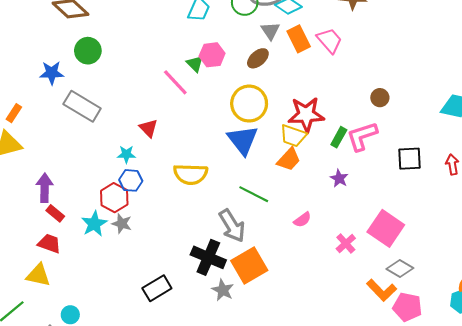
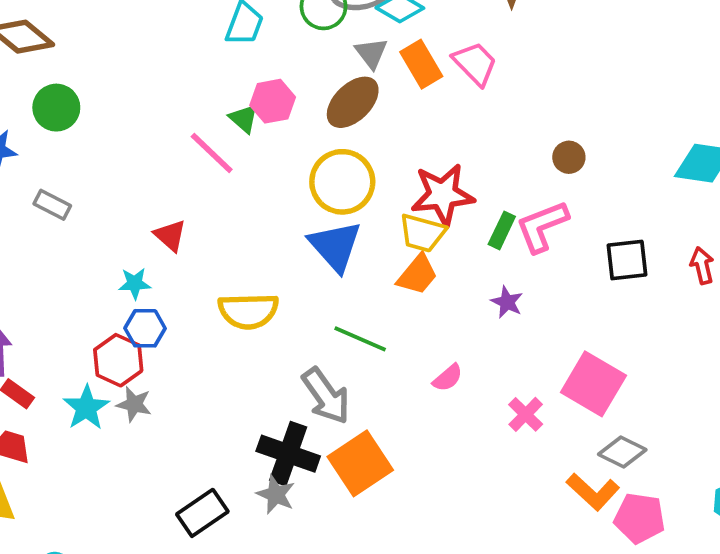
brown ellipse: (258, 58) -> (353, 102), size x1.4
gray rectangle: (82, 106) -> (52, 205), size x0.6
gray star: (223, 290) -> (276, 494), moved

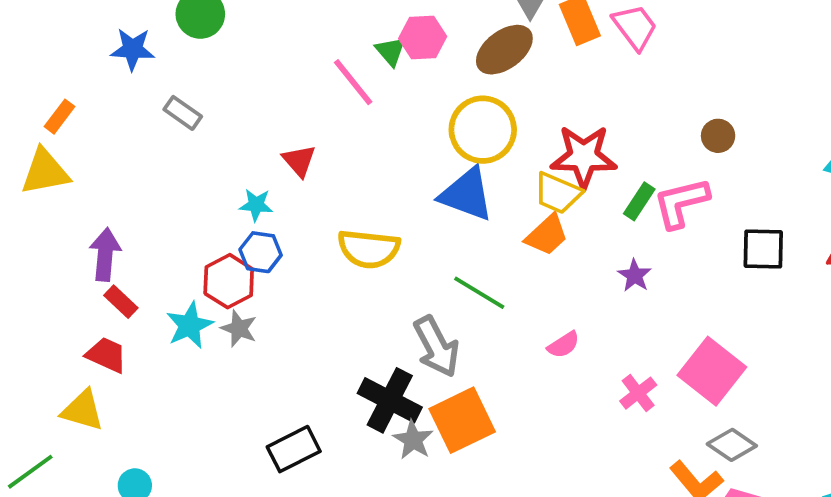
blue triangle: (335, 246) -> (467, 194), turned -36
gray star: (276, 494) -> (413, 440), moved

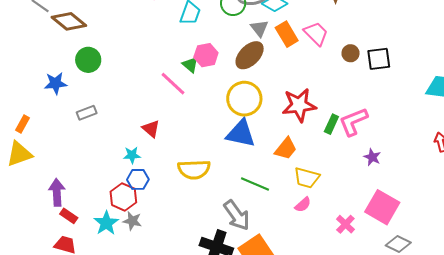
gray rectangle: (183, 113) -> (87, 113), turned -48
brown circle: (718, 136) -> (351, 53), moved
yellow trapezoid: (558, 193) -> (307, 178), moved
black square: (763, 249) -> (379, 59), moved
purple star: (635, 275) -> (372, 157), moved

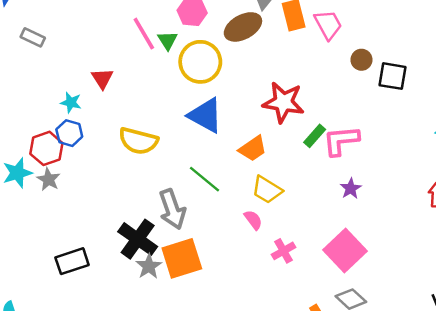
green triangle: (190, 65) -> (168, 40), moved
yellow circle: (244, 99) -> (200, 62), moved
gray rectangle: (87, 113) -> (33, 37), turned 30
pink semicircle: (303, 205) -> (253, 220), turned -102
pink cross: (345, 224) -> (283, 251), moved

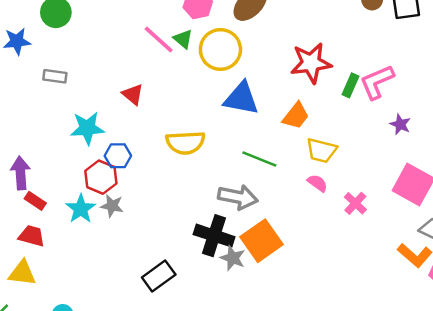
cyan star: (71, 103) -> (87, 128), moved, size x1.6
gray arrow: (172, 209) -> (238, 197), turned -42

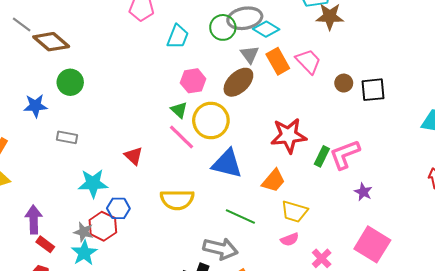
pink line: (159, 40) -> (182, 137), moved
pink semicircle: (317, 183) -> (290, 239), turned 120
gray star: (112, 206) -> (84, 232), moved

